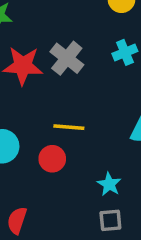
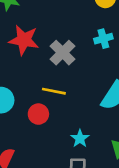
gray cross: (67, 58) -> (63, 53), moved

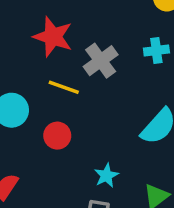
yellow line: (54, 91) -> (64, 87), moved

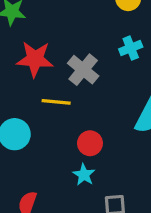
red circle: (57, 136) -> (90, 143), moved
cyan star: (106, 176) -> (84, 175), moved

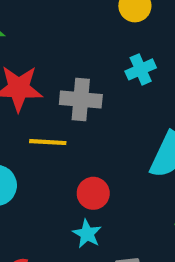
gray cross: (83, 70) -> (81, 100), turned -32

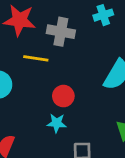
cyan star: (87, 234) -> (57, 123), turned -30

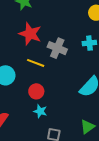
red circle: (63, 96) -> (36, 91), moved

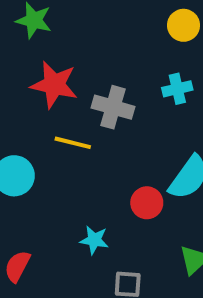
red circle: (36, 91) -> (147, 203), moved

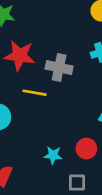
red circle: (147, 203) -> (86, 149), moved

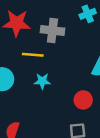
cyan star: (53, 155) -> (42, 81), moved

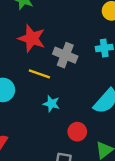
cyan star: (42, 81) -> (51, 104), moved

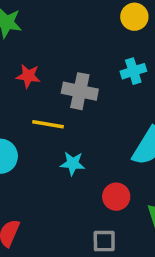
red star: (32, 38) -> (28, 76), size x0.6

